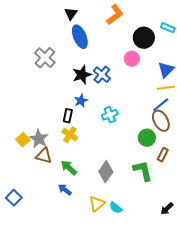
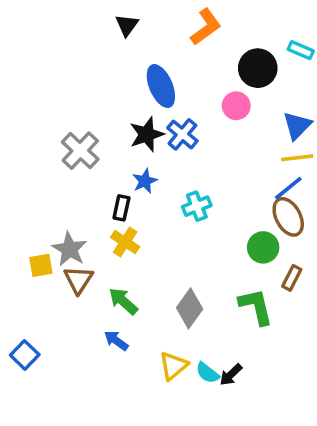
blue ellipse: (80, 37) -> (161, 86), moved
gray cross: (45, 58) -> (80, 151), moved
yellow square: (23, 140) -> (41, 265), moved, turned 32
brown triangle: (44, 156) -> (78, 280), turned 48
black arrow: (167, 209) -> (231, 375), moved

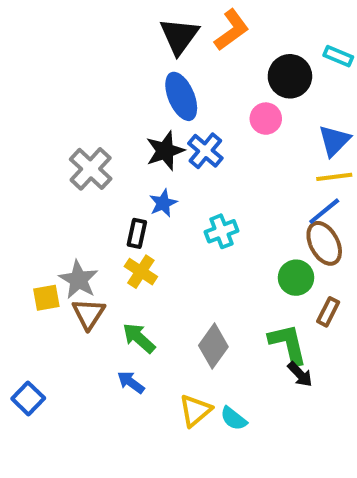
black triangle: (127, 25) -> (179, 36), moved, size x1.5
black arrow: (231, 375) -> (300, 374), moved, turned -90

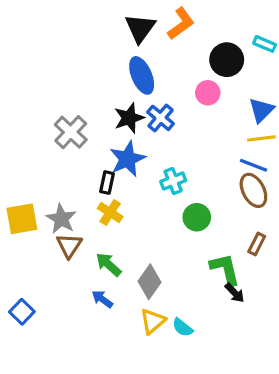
blue star: (163, 203) -> (127, 159), size x1.6
blue line: (324, 211) -> (253, 165), turned 60
green circle: (296, 278) -> (197, 217), moved
yellow square: (46, 298) -> (22, 219), moved, size x1.5
gray diamond: (213, 346) -> (150, 282), moved

